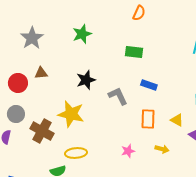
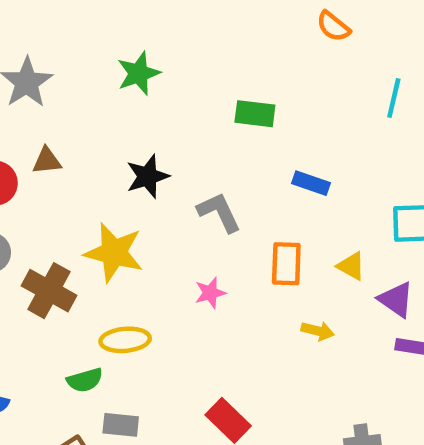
orange semicircle: (139, 13) -> (333, 26), moved, turned 105
blue rectangle: (149, 85) -> (311, 183), moved
pink star: (128, 151) -> (210, 293), moved

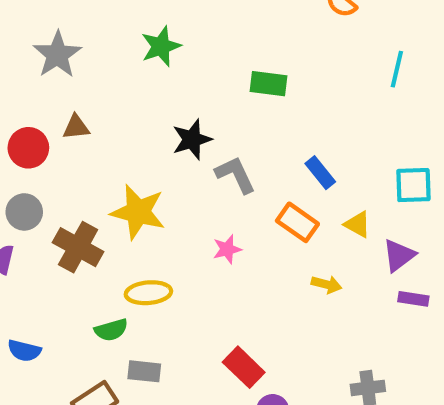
black star: (148, 176) -> (192, 140), moved
blue rectangle: (311, 183) -> (320, 173), moved, turned 32
orange rectangle: (286, 264) -> (297, 222), turned -57
purple triangle: (396, 300) -> (399, 255), turned 48

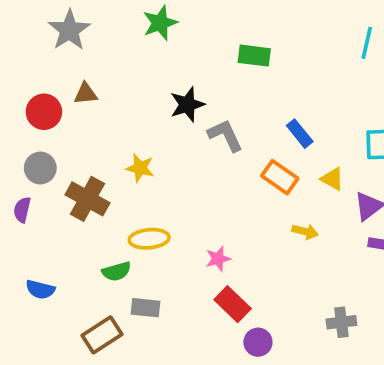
yellow star: (138, 212) -> (140, 168), size x0.6
pink star: (227, 249) -> (218, 259), moved

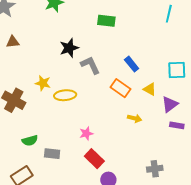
yellow ellipse: (149, 239) -> (65, 95), moved
gray rectangle: (146, 308) -> (52, 154), moved

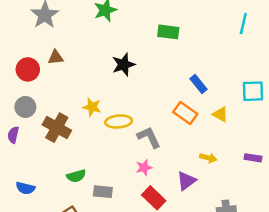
gray L-shape: (90, 65) -> (149, 137), moved
purple triangle: (170, 104) -> (186, 181), moved
yellow arrow: (135, 118) -> (208, 158), moved

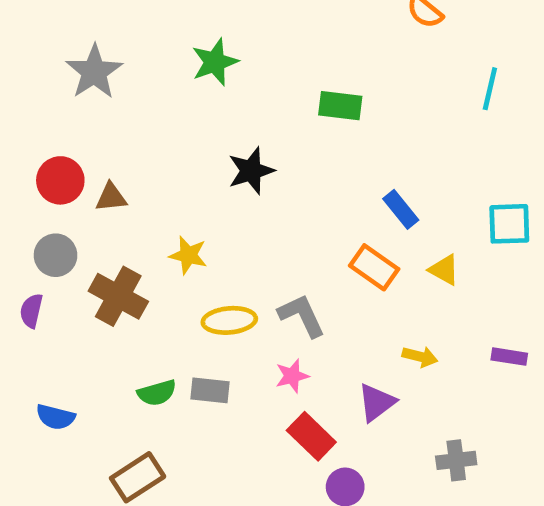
brown triangle: (56, 57) -> (111, 197), moved
yellow ellipse: (119, 121) -> (229, 320), moved
gray rectangle: (103, 192) -> (210, 390), moved

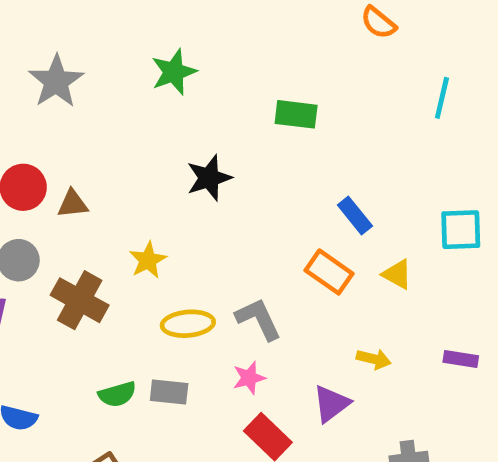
yellow star: (188, 255) -> (148, 260), turned 30

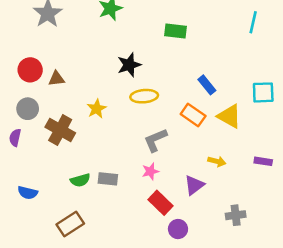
yellow triangle: (397, 274) -> (229, 116), size x1.5
gray L-shape: (258, 319) -> (155, 140), turned -88
yellow ellipse: (188, 324) -> (144, 96), moved

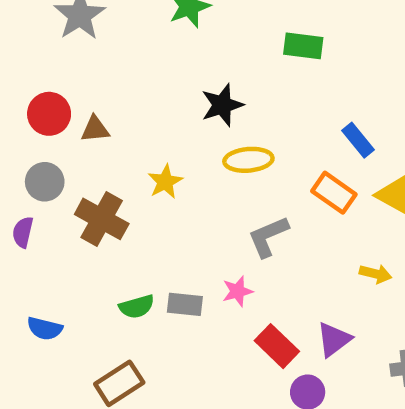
pink star: (150, 171) -> (237, 291), moved
purple triangle: (194, 185) -> (334, 339), moved

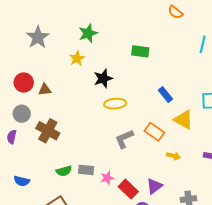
yellow star: (165, 182) -> (77, 58), moved
orange rectangle: (334, 193) -> (154, 132), moved
pink star: (237, 291) -> (107, 178), moved

